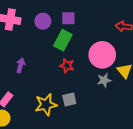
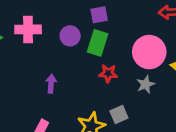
purple circle: (43, 21) -> (70, 36), moved
gray star: (104, 80) -> (146, 84), moved

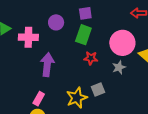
pink cross: (28, 29) -> (28, 37), moved
purple circle: (70, 36) -> (56, 22), moved
purple arrow: (51, 84) -> (47, 65), size x1.6

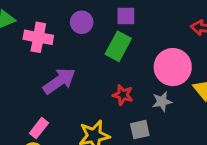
red star: (91, 58) -> (123, 95), moved
purple arrow: (47, 65) -> (59, 81), turned 40
gray square: (98, 90) -> (140, 130), moved

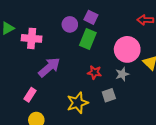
purple square: (126, 16) -> (91, 17), turned 32
purple circle: (82, 22) -> (70, 24), moved
pink rectangle: (39, 128) -> (30, 95), moved

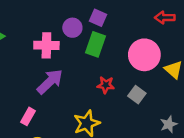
pink cross: (32, 38) -> (46, 45), moved
gray star: (122, 74) -> (169, 124), moved
gray square: (109, 95) -> (137, 95), moved, turned -32

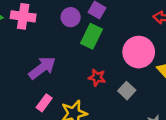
pink cross: (46, 45) -> (23, 16), moved
pink rectangle: (28, 116) -> (44, 103), moved

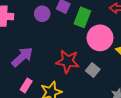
green rectangle: (91, 36) -> (82, 17), moved
red star: (97, 78) -> (68, 61), size x1.6

